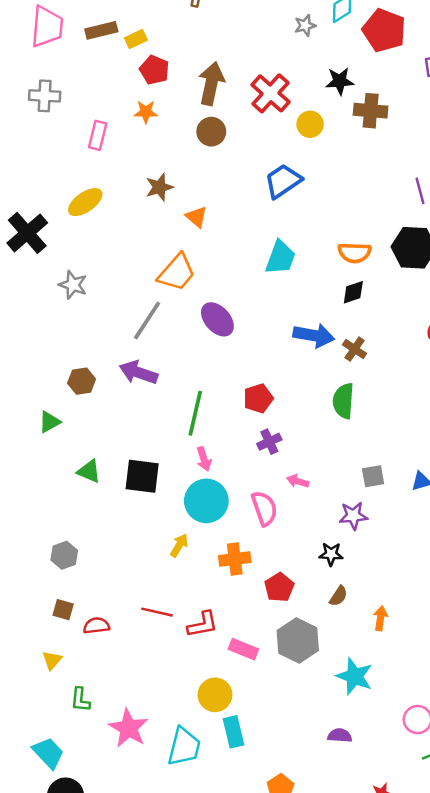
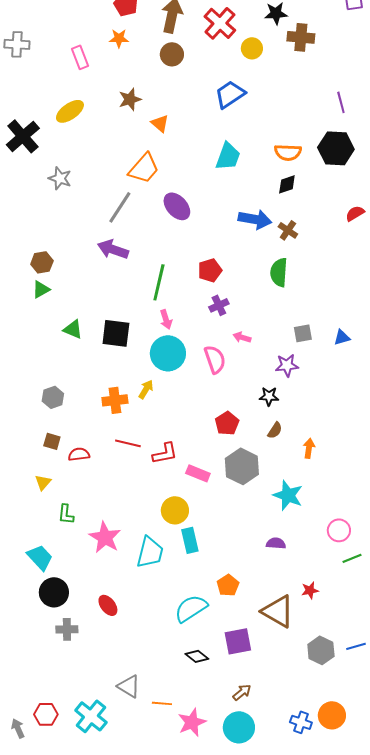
gray cross: (45, 96) -> (17, 44), moved
pink rectangle: (98, 135) -> (80, 57), turned -35
brown hexagon: (82, 381) -> (42, 262), moved
orange cross: (235, 559) -> (115, 400), moved

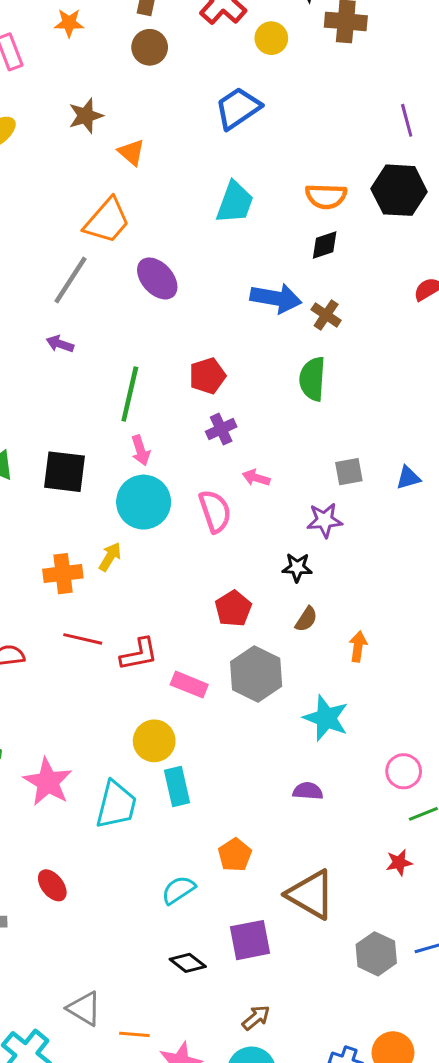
purple arrow: (113, 249) -> (60, 344), size x0.6
red star: (310, 590) -> (399, 863), moved
cyan semicircle: (191, 608) -> (179, 890), size x0.7

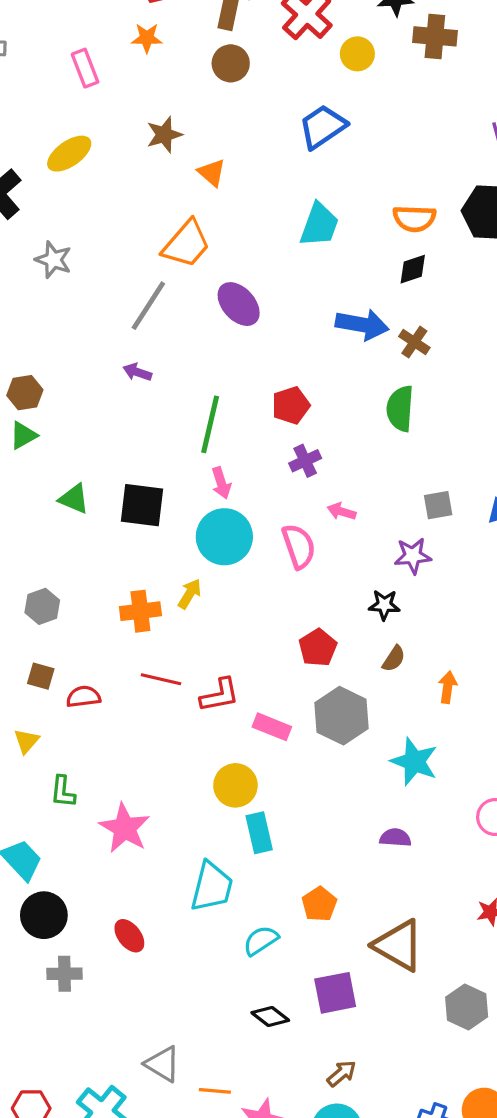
cyan trapezoid: (116, 805) -> (212, 887), moved

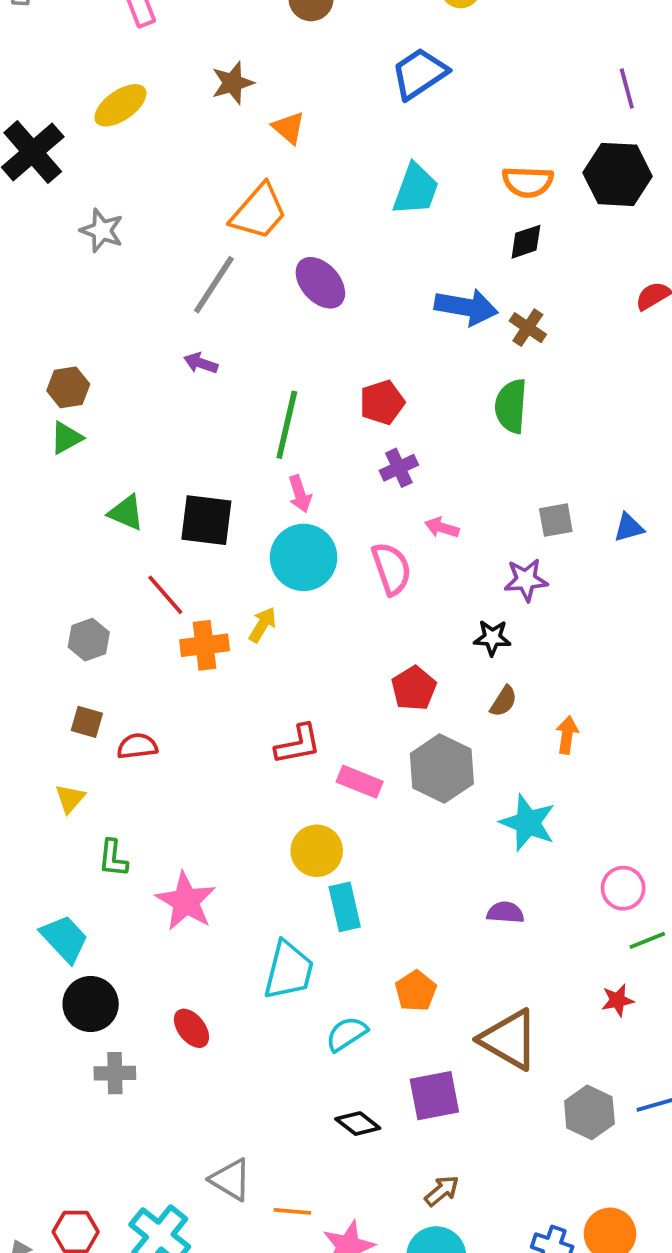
red line: (161, 679) -> (165, 595), moved, turned 36

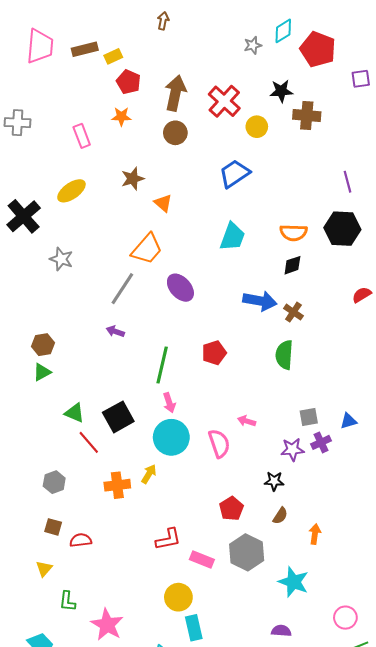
purple cross: (399, 468) -> (321, 442), moved
black square: (206, 520) -> (118, 417), turned -36
red line: (165, 595) -> (89, 442), moved

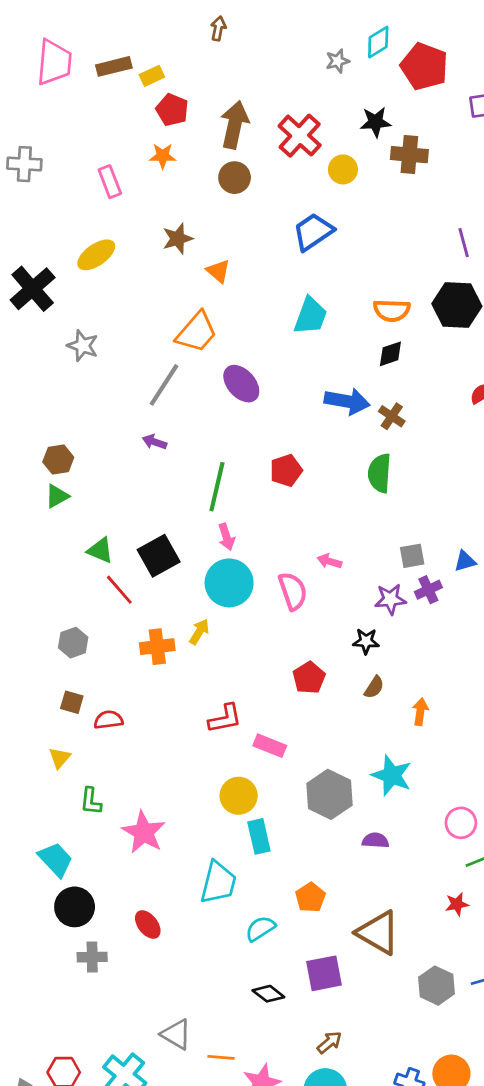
gray hexagon: (247, 552) -> (329, 794), moved

